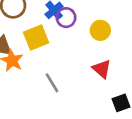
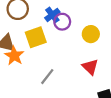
gray line: (52, 83) -> (47, 77), turned 66

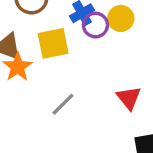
yellow circle: (91, 34) -> (121, 18), moved

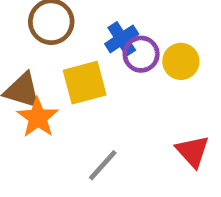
yellow circle: (121, 18) -> (181, 61), moved

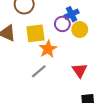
blue cross: (122, 39) -> (72, 14), moved
orange star: (38, 118) -> (48, 49), moved

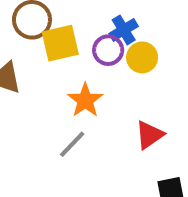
yellow square: (35, 33) -> (60, 43), moved
red triangle: (80, 70) -> (150, 135), turned 35

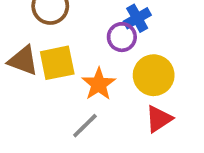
yellow square: (60, 43) -> (57, 63), moved
yellow circle: (142, 57) -> (154, 75), moved, size x1.4

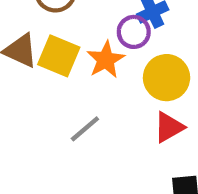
yellow square: (57, 63) -> (59, 56), turned 30
orange star: (99, 84) -> (106, 60), moved

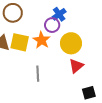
gray line: (85, 129) -> (38, 74), turned -42

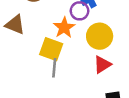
yellow square: (20, 42) -> (51, 49), moved

